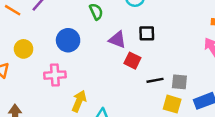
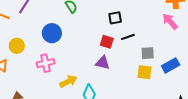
purple triangle: (117, 40) -> (103, 63), moved
black line: (155, 80) -> (128, 37), moved
yellow arrow: (79, 101) -> (68, 81), turned 48

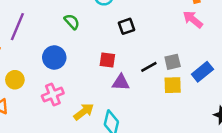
black line: (128, 37) -> (149, 67), moved
red square: (107, 42) -> (107, 60), moved

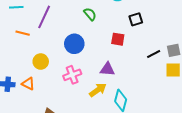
red square: (107, 60) -> (118, 39), moved
purple triangle: (121, 82) -> (107, 69), moved

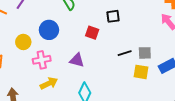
yellow circle: (41, 62) -> (23, 42), moved
yellow arrow: (98, 90) -> (49, 83), moved

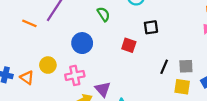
yellow circle: (23, 42) -> (48, 65), moved
black line: (125, 53) -> (164, 67), turned -48
purple triangle: (77, 60) -> (103, 89), moved, turned 35

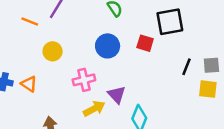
black square: (151, 27) -> (170, 22), size x1.6
blue circle: (82, 43) -> (108, 46), moved
yellow circle: (48, 65) -> (53, 51), moved

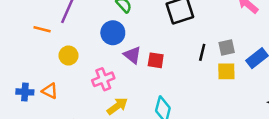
red square: (145, 43) -> (156, 60), moved
blue circle: (108, 46) -> (113, 33), moved
purple triangle: (117, 95) -> (132, 55), moved

